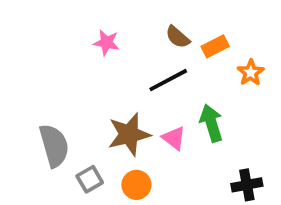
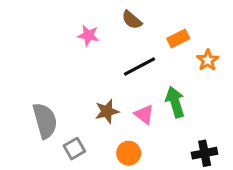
brown semicircle: (178, 37) -> (132, 20), moved
brown star: (129, 134) -> (107, 111), size x0.7
orange circle: (136, 185) -> (129, 153), moved

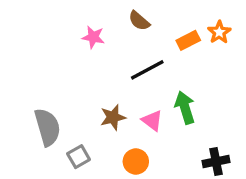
orange star: (208, 60) -> (219, 32), moved

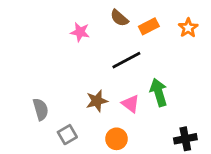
orange rectangle: (188, 40) -> (149, 26), moved
gray semicircle: (47, 127) -> (41, 109), size x0.7

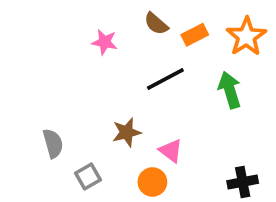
orange star: (188, 28) -> (246, 37), size x1.5
green arrow: (159, 92) -> (230, 90), moved
pink triangle: (131, 104) -> (171, 151), moved

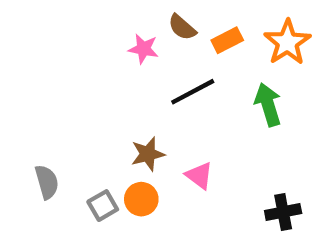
pink star: (105, 42) -> (143, 49), moved
gray semicircle: (53, 143) -> (47, 182), moved
orange circle: (152, 182) -> (141, 199), moved

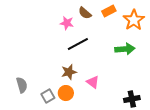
orange rectangle: (227, 40) -> (109, 11), moved
black line: (193, 92) -> (78, 44), moved
green arrow: (268, 105) -> (125, 49), turned 102

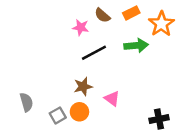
green arrow: (125, 49) -> (136, 46), moved

